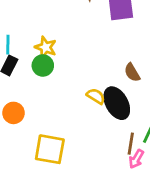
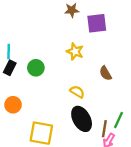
yellow star: (46, 47) -> (75, 51), moved
black ellipse: (117, 103) -> (82, 119), moved

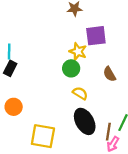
purple square: (97, 23) -> (96, 36), moved
green circle: (36, 68) -> (71, 68), moved

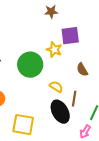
green circle: (71, 68) -> (30, 65), moved, size x1.6
brown line: (108, 132) -> (74, 99), moved

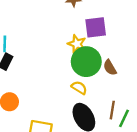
green circle: (30, 65) -> (86, 62), moved
brown line: (74, 99) -> (112, 110), moved

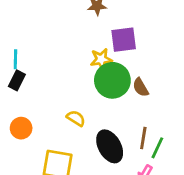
yellow star: (77, 44) -> (101, 59), turned -30
yellow semicircle: (79, 88) -> (76, 118), moved

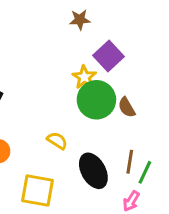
purple square: (124, 40) -> (109, 56), turned -36
yellow star: (101, 59) -> (84, 77), turned -30

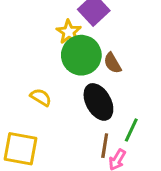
brown line: (130, 162) -> (105, 146), moved
black ellipse: (93, 171) -> (98, 102), moved

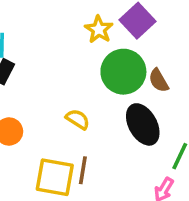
yellow star: (69, 32) -> (99, 29), moved
brown line: (105, 146) -> (83, 170), moved

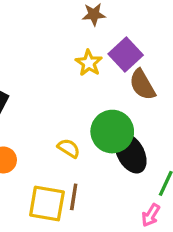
green circle: (123, 72) -> (112, 132), moved
brown semicircle: (159, 80) -> (142, 85), moved, size x1.4

